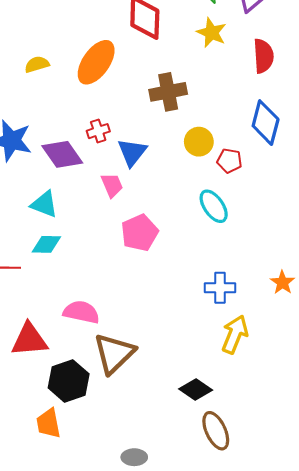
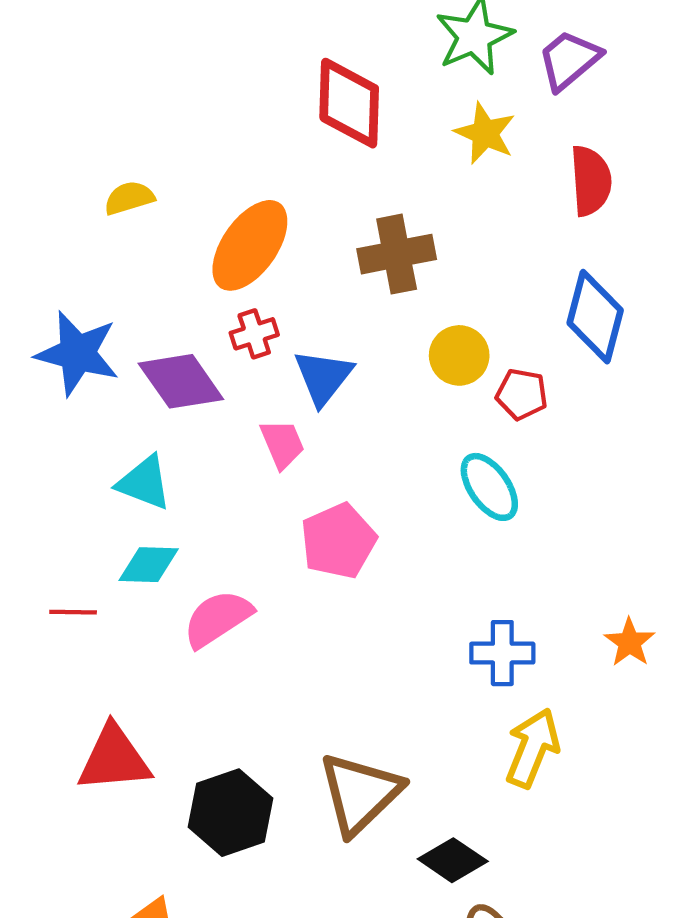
orange ellipse: (96, 62) -> (250, 245), moved
pink semicircle: (81, 312) -> (218, 619), moved, turned -45
brown triangle: (114, 353) -> (360, 793), moved
black hexagon: (69, 381) -> (231, 813), moved

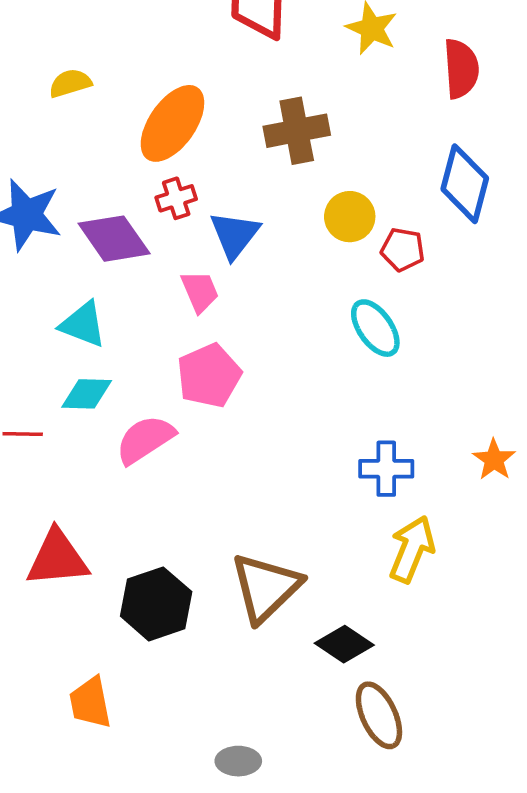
pink pentagon: (338, 541) -> (209, 376), moved

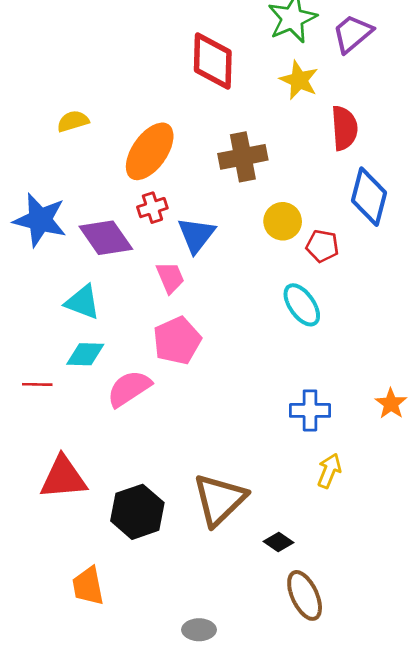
red semicircle: (461, 69) -> (344, 128), moved
yellow arrow: (412, 549) -> (329, 471), size x0.7
black diamond: (344, 644) -> (279, 542), size x0.7

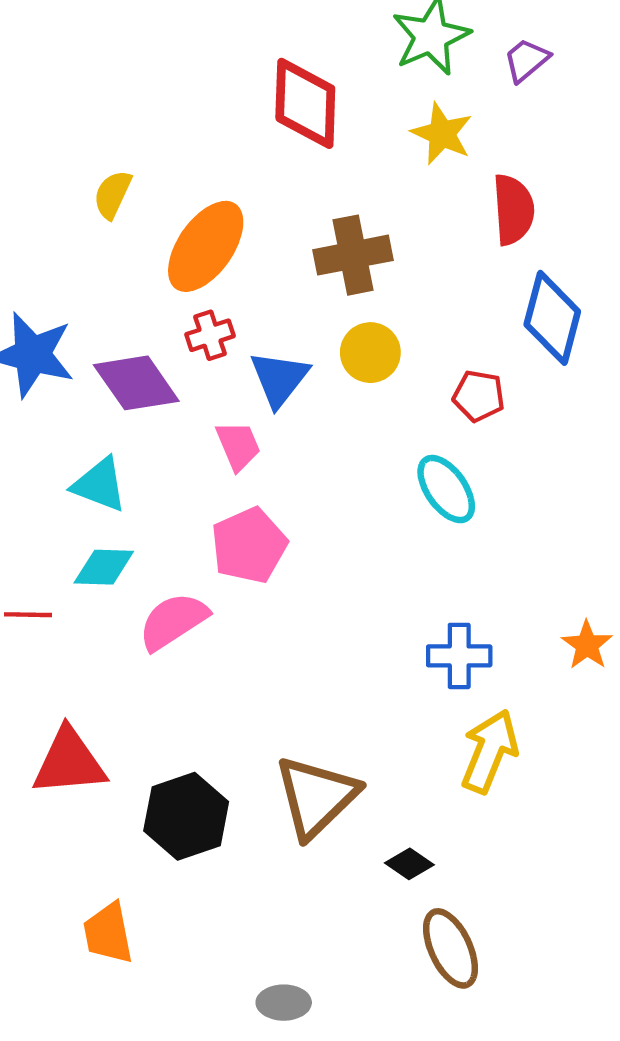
purple trapezoid: (353, 33) -> (526, 60), size x0.7
yellow semicircle: (73, 121) -> (113, 194), moved, turned -48
yellow circle: (283, 221) -> (370, 353), moved
yellow arrow: (329, 471) -> (490, 751), size x1.5

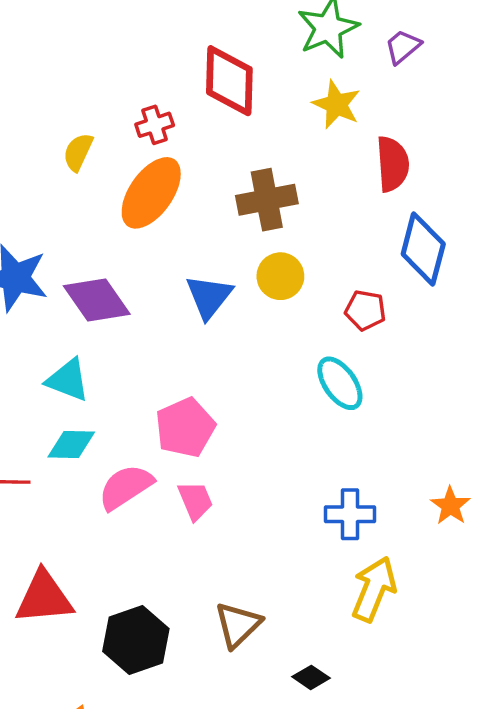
red cross: (210, 335) -> (155, 125), moved
pink trapezoid: (238, 446) -> (195, 501), moved
brown triangle: (316, 797) -> (238, 625), size x0.7

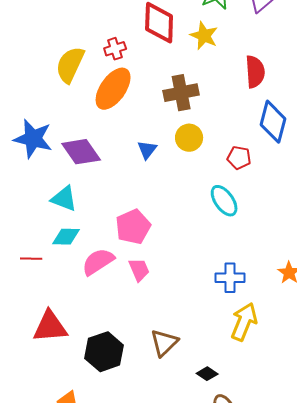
yellow star: (336, 104) -> (204, 36), moved
yellow semicircle: (78, 152) -> (70, 65), size x1.6
blue triangle: (209, 297) -> (147, 150), size x0.7

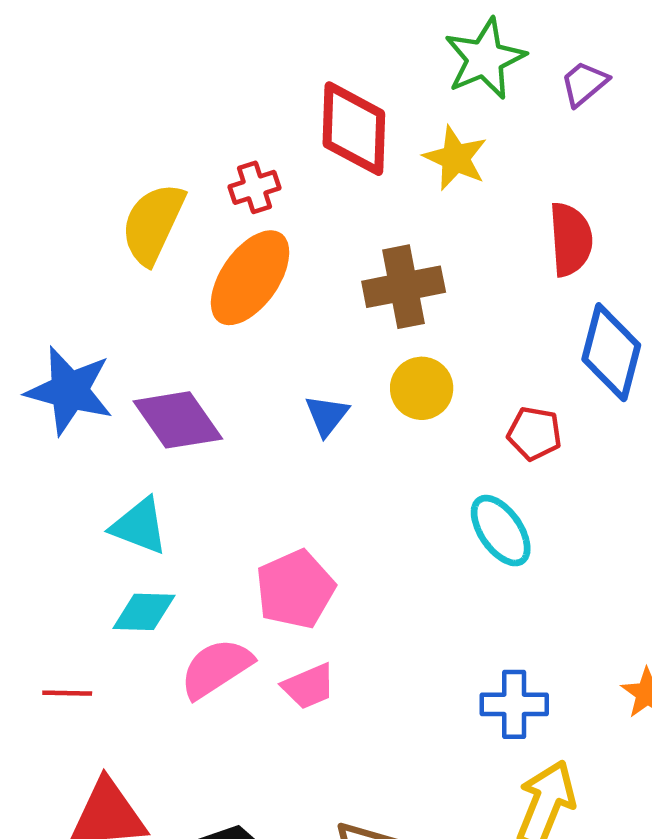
red line: (31, 259) -> (67, 693), moved
pink trapezoid: (139, 270) -> (309, 686), turned 90

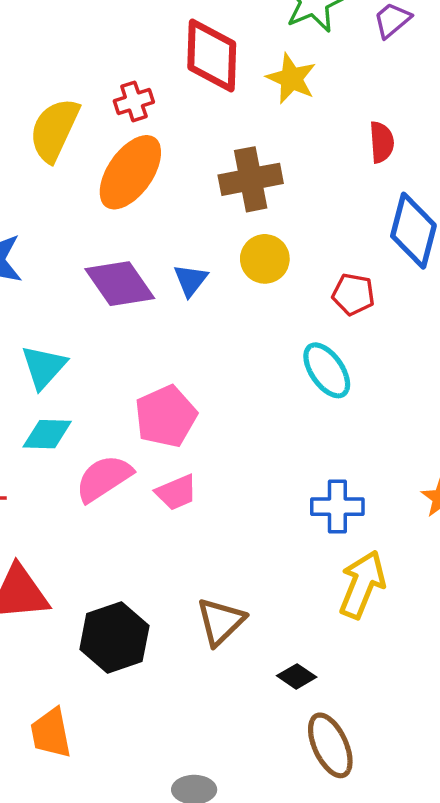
red semicircle: (571, 239) -> (382, 142), size x0.7
purple diamond: (178, 420) -> (120, 284), moved
cyan triangle: (139, 526) -> (44, 367), turned 51

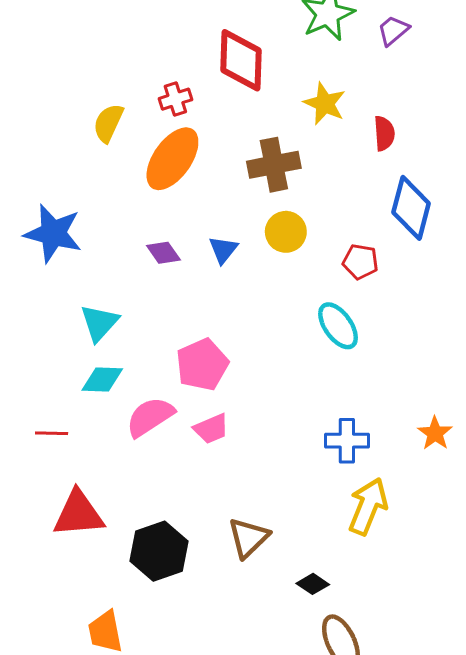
yellow star: (291, 78) -> (325, 104), moved
yellow semicircle: (54, 130) -> (108, 123), size x0.7
purple diamond: (120, 284) -> (163, 253), size x0.6

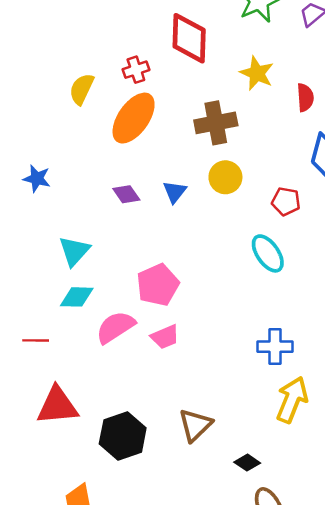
blue star: (53, 233) -> (37, 178), size x0.6

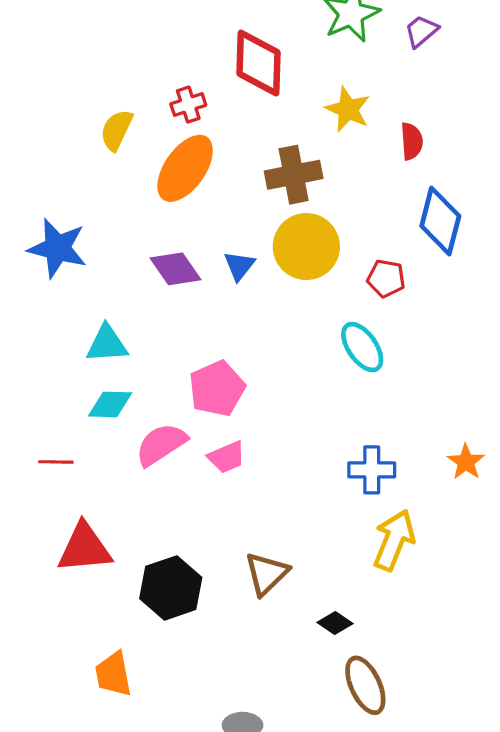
yellow circle: (225, 177) -> (306, 247), size x1.5
blue star: (37, 178) -> (57, 248), size x1.6
purple diamond: (126, 194) -> (176, 269), size x1.4
cyan triangle: (74, 251) -> (107, 344), turned 44

